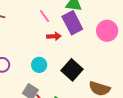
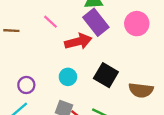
pink line: (44, 16) -> (51, 22), moved
red arrow: (54, 36) -> (78, 41), size x1.6

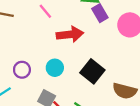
purple rectangle: (96, 22) -> (100, 13), moved, size x0.7
purple circle: (26, 85) -> (22, 70), moved

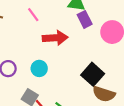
black square: (92, 71) -> (93, 74), moved

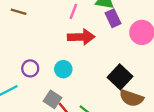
pink line: (33, 15) -> (73, 11), moved, turned 56

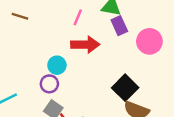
purple circle: (30, 68) -> (49, 84), moved
cyan circle: (63, 69) -> (57, 65), moved

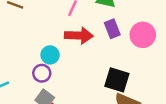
purple rectangle: (119, 26) -> (112, 29), moved
black square: (125, 88) -> (117, 80), turned -30

